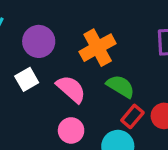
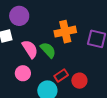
orange cross: (98, 48) -> (65, 32), moved
green semicircle: (120, 86) -> (48, 50), moved

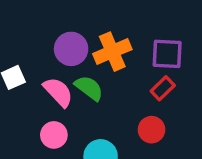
purple circle: (19, 16) -> (71, 49), moved
red rectangle: (61, 76) -> (163, 88), moved

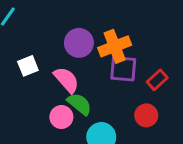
purple square: (167, 54) -> (123, 69), moved
green semicircle: (89, 88) -> (79, 104), moved

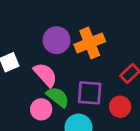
purple square: (123, 69) -> (90, 93), moved

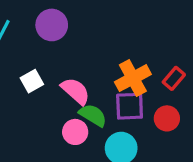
purple circle: (56, 40) -> (52, 25), moved
orange cross: (90, 43) -> (133, 78), moved

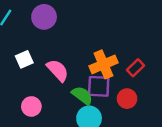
green semicircle: (93, 115) -> (82, 95), moved
pink circle: (75, 132) -> (31, 106), moved

